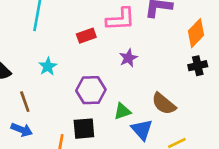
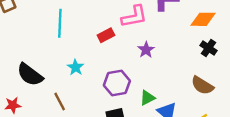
orange diamond: (196, 33) -> (203, 19), turned 55
black cross: (198, 66) -> (209, 48), turned -35
brown semicircle: (164, 104) -> (202, 85), moved

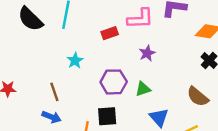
black semicircle: (30, 75) -> (30, 19), moved
green triangle: (147, 98) -> (143, 89), moved

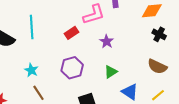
cyan star: (75, 60) -> (31, 70), moved
purple hexagon: (114, 82) -> (72, 68), moved

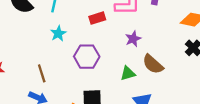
brown semicircle: (157, 66) -> (153, 64), moved
cyan star: (31, 70) -> (58, 33), moved

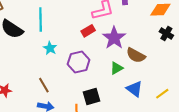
red rectangle: (97, 18) -> (88, 31), moved
purple star: (133, 39) -> (114, 38), size x1.6

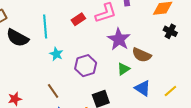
red rectangle: (88, 31) -> (78, 19), moved

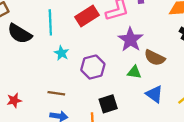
red rectangle: (78, 19) -> (87, 16), size x1.5
green triangle: (123, 69) -> (134, 72), turned 40
brown line: (53, 91) -> (56, 93), turned -49

